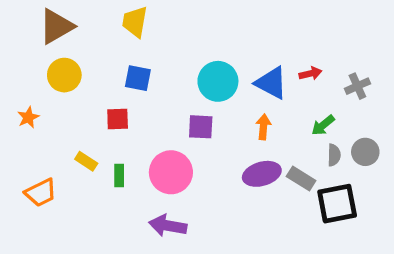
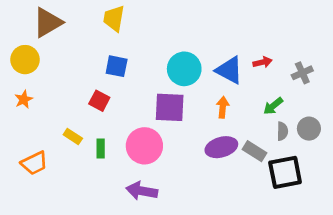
yellow circle: (64, 75) -> (25, 60), moved
red square: (118, 119) -> (99, 101), turned 30
purple square: (201, 127) -> (170, 107), size x1.4

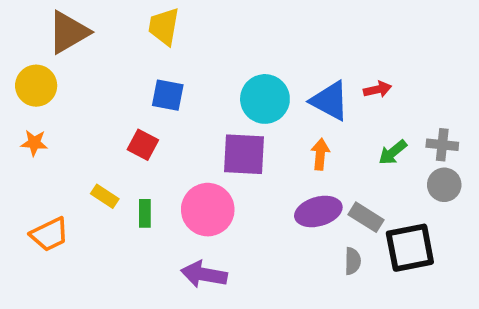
gray cross: (302, 73) -> (442, 145), moved, turned 30
orange star: (24, 99) -> (34, 143), turned 30
gray semicircle: (282, 131) -> (353, 261), moved

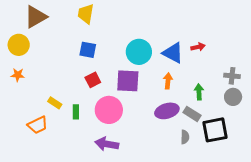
red square: (143, 145) -> (93, 80), moved, turned 35
green arrow: (393, 152) -> (199, 92), moved, turned 126
orange trapezoid: (49, 234) -> (38, 125), moved

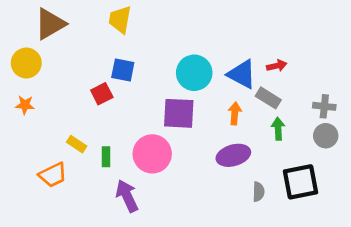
red square: (93, 80) -> (102, 94), moved
gray rectangle: (192, 114) -> (268, 98), moved
purple arrow: (107, 144) -> (127, 196), moved, turned 55

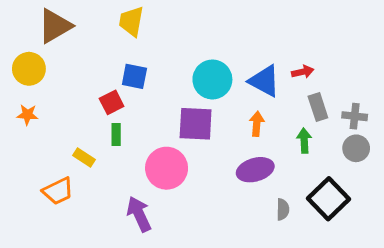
gray rectangle: (268, 98) -> (318, 107), moved, turned 40
green rectangle: (106, 157) -> (116, 135), moved
black square: (301, 182) -> (329, 199), turned -33

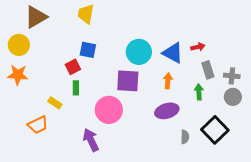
orange star: (27, 115) -> (18, 75), size x1.5

